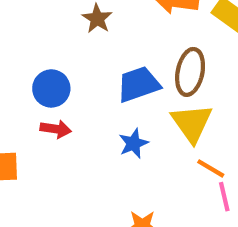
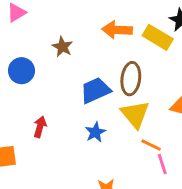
blue circle: (51, 88) -> (21, 71), moved
red arrow: (56, 129) -> (40, 127), turned -78

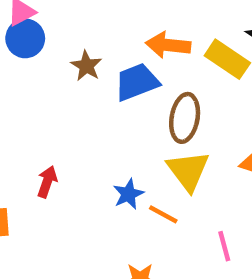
blue circle: (21, 71) -> (25, 38), moved
blue trapezoid: (95, 90) -> (137, 82), moved
orange line: (151, 145) -> (163, 214), moved

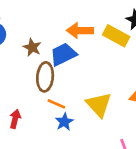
brown ellipse: (185, 118) -> (45, 77), moved
orange line: (163, 214) -> (56, 104), moved

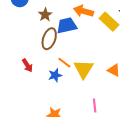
orange line: (56, 104) -> (64, 63), moved
red arrow: (15, 119) -> (27, 65), moved, turned 120

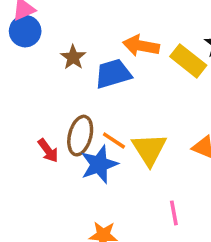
brown ellipse: (49, 39) -> (80, 136), moved
blue star: (55, 75) -> (99, 164), size x1.5

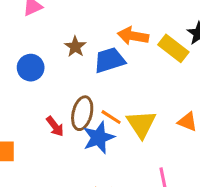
blue circle: (25, 31) -> (31, 68), moved

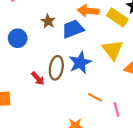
orange line: (111, 117) -> (95, 97), moved
yellow triangle: (141, 124) -> (113, 50), moved
blue star: (99, 138) -> (80, 63), moved

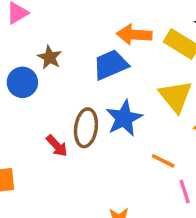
brown star: (48, 21) -> (50, 57), moved
orange line: (95, 97) -> (163, 161), moved

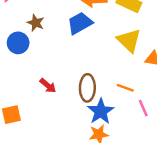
blue star: (124, 118) -> (101, 111), moved
brown ellipse: (86, 128) -> (87, 88), moved

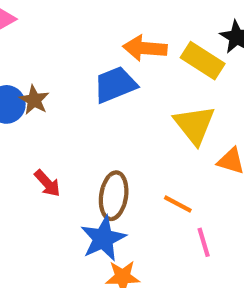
brown star: (36, 23) -> (34, 100), moved
blue star: (101, 111) -> (103, 239), moved

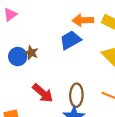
red arrow: (47, 183) -> (43, 93), size x1.5

